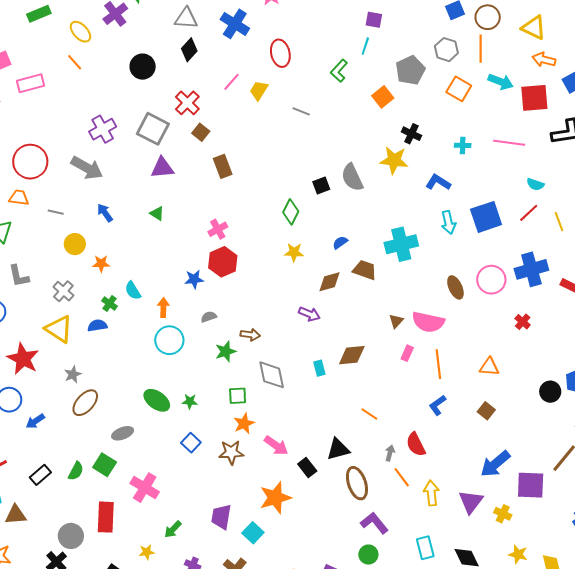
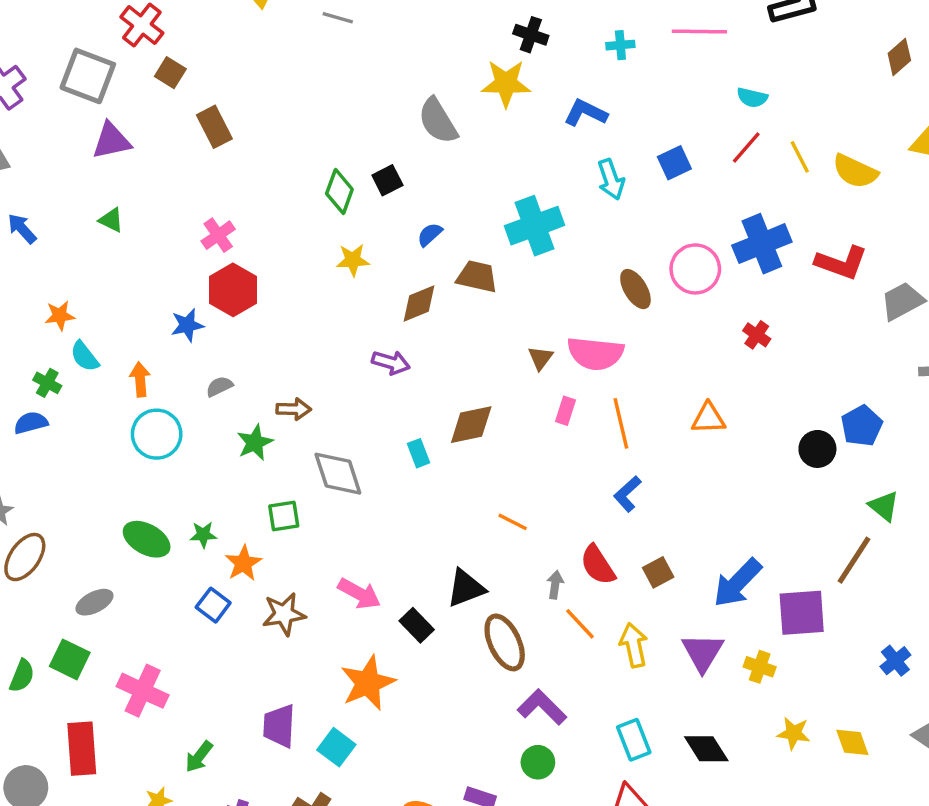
black square: (321, 186) -> (387, 180), moved
blue square: (486, 217) -> (674, 163), size x0.6
orange star: (101, 264) -> (60, 316), moved
brown square: (486, 411) -> (658, 572), moved, turned 30
orange star: (244, 423) -> (243, 563), moved

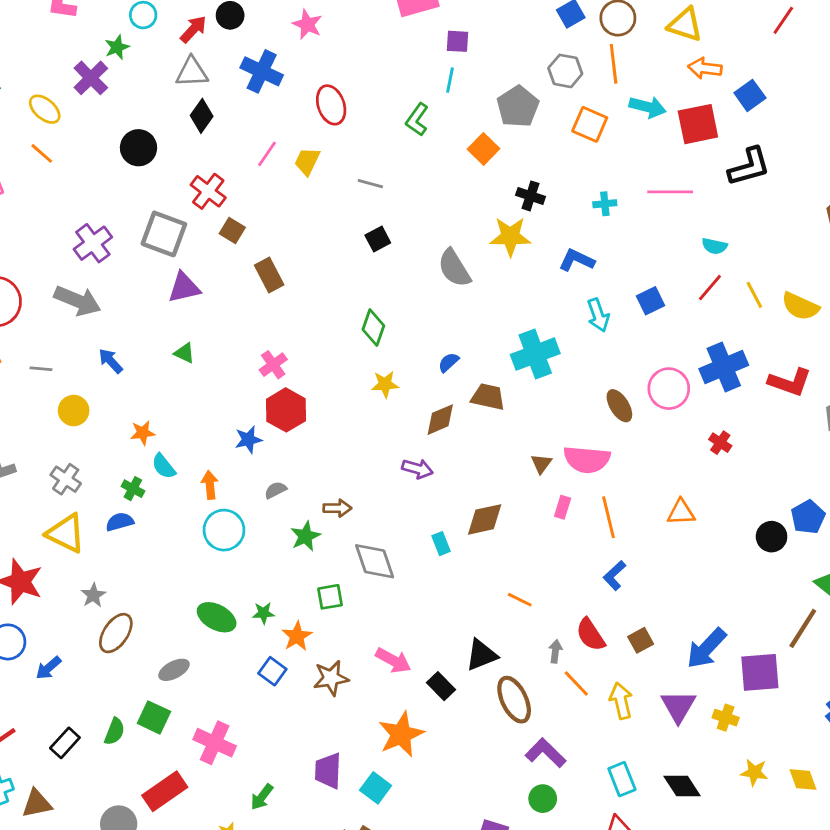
black square: (387, 180) -> (378, 239), moved
red rectangle: (82, 749) -> (165, 791), turned 60

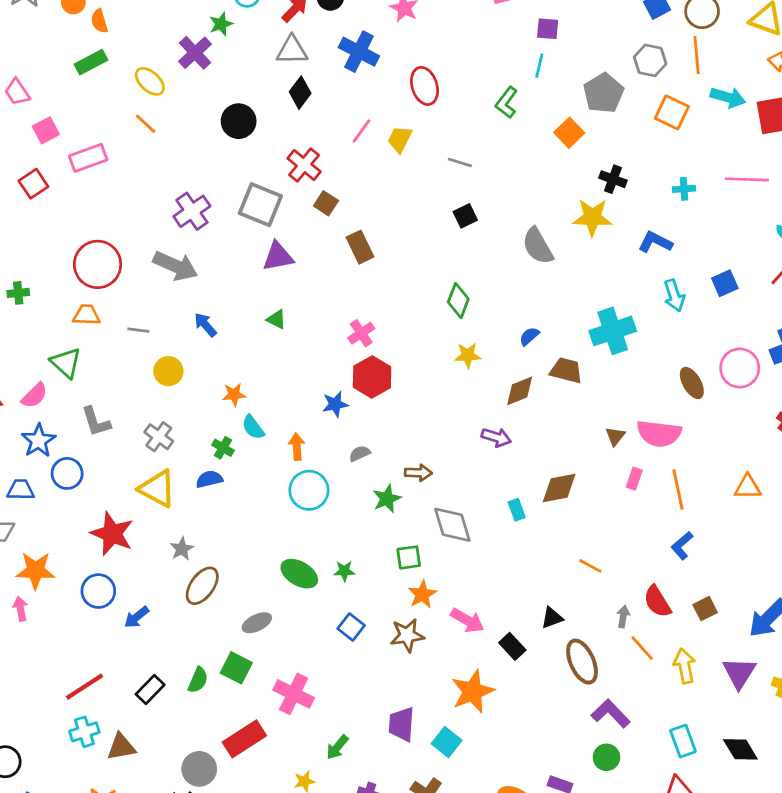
orange star: (297, 636) -> (422, 594), moved
black triangle: (481, 655) -> (552, 618), size x0.7

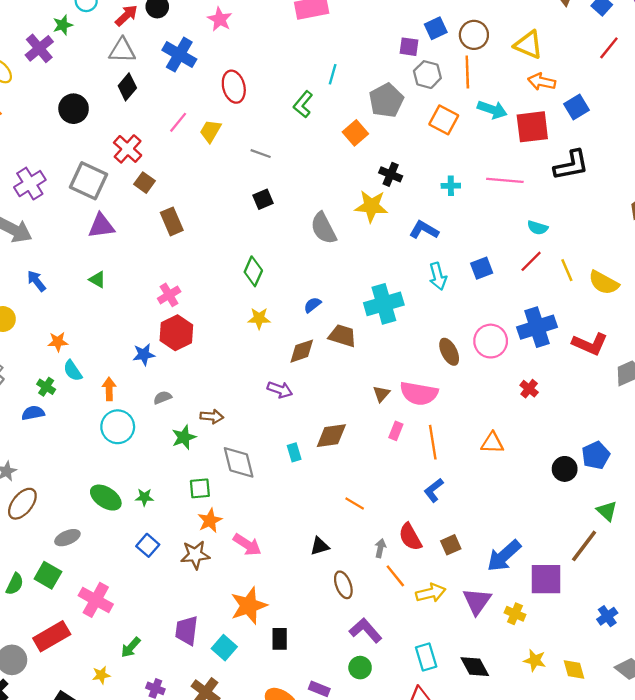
purple square: (548, 29) -> (409, 47), moved
black rectangle: (512, 646) -> (280, 639), moved, turned 40
brown ellipse: (582, 662) -> (343, 585), size x0.7
yellow arrow: (685, 666) -> (431, 593), turned 84

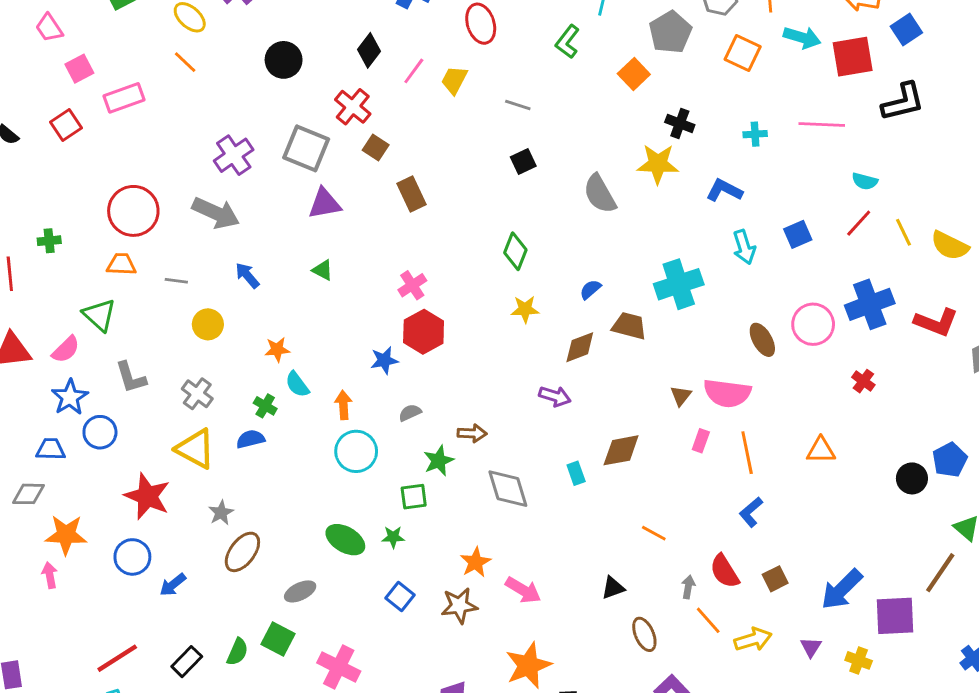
black diamond: (127, 87) -> (369, 50), moved
green square: (200, 488) -> (414, 497), moved
purple triangle: (477, 601) -> (811, 647), size x0.6

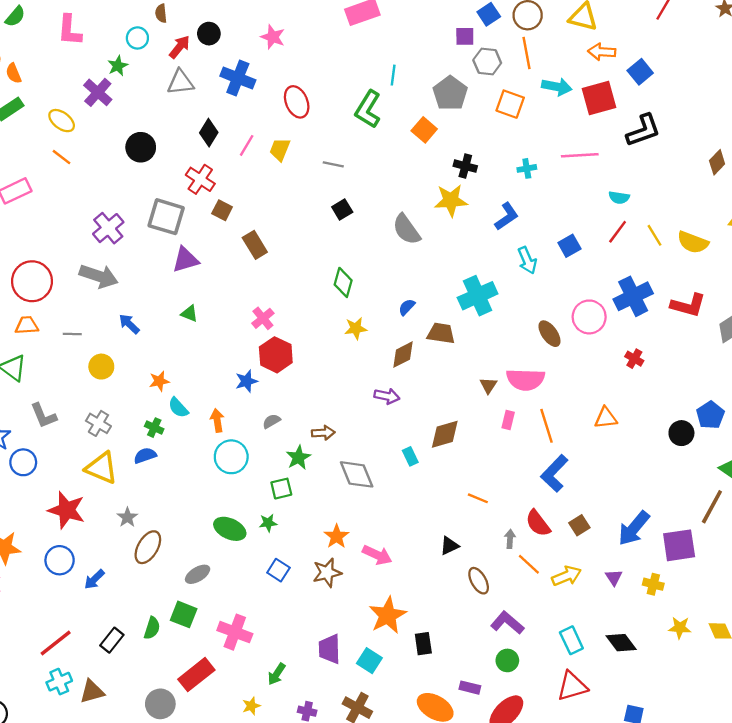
green L-shape: (567, 42) -> (368, 109), size x1.4
blue L-shape: (724, 190) -> (507, 216), turned 124
blue L-shape: (751, 512) -> (554, 473), size x1.5

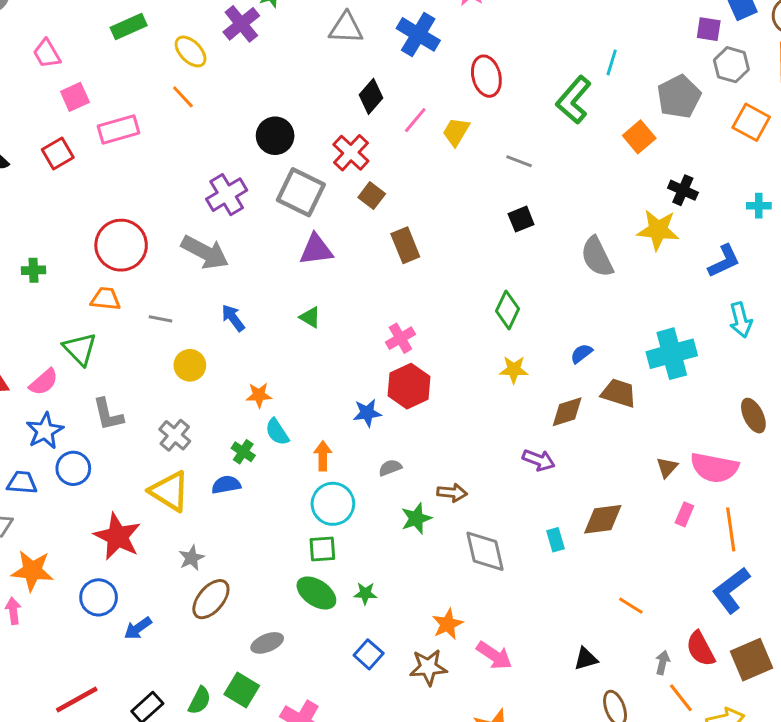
black circle: (141, 147) -> (275, 136), moved
green square: (281, 489) -> (322, 549), moved
brown square: (579, 525) -> (752, 660), size x1.6

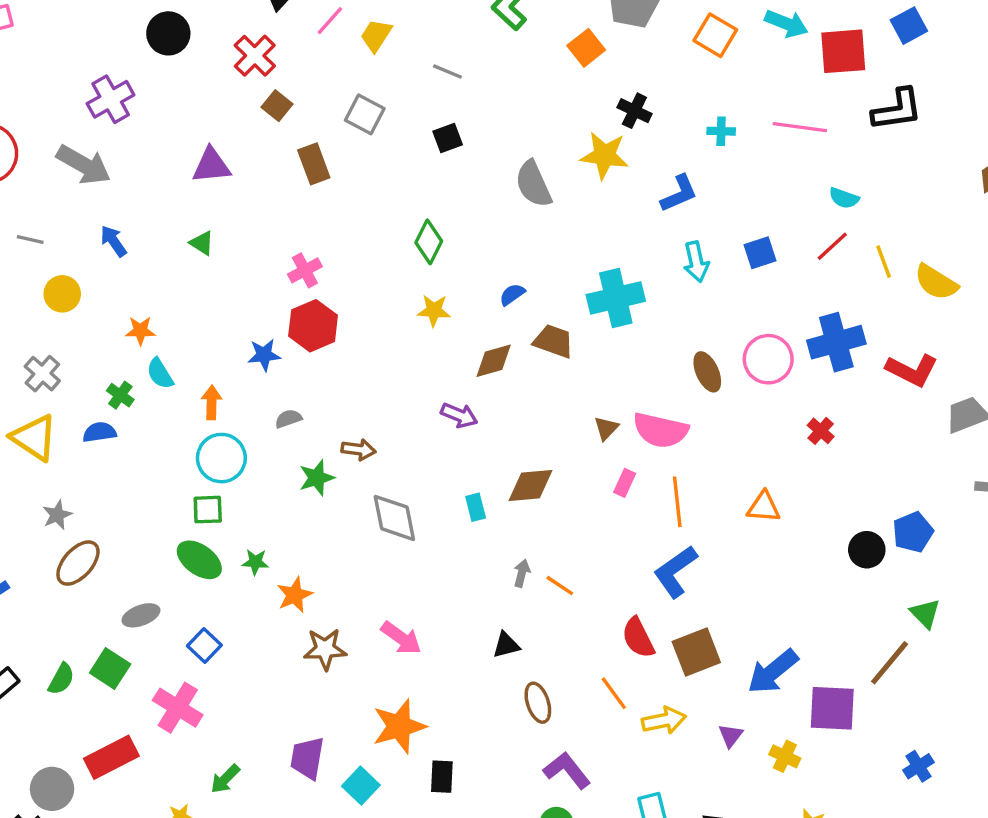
gray square: (301, 192) -> (365, 114), moved, size x0.7
orange star: (448, 624) -> (295, 595), moved
blue square: (369, 654) -> (204, 646), moved
gray arrow: (663, 662) -> (522, 573), moved

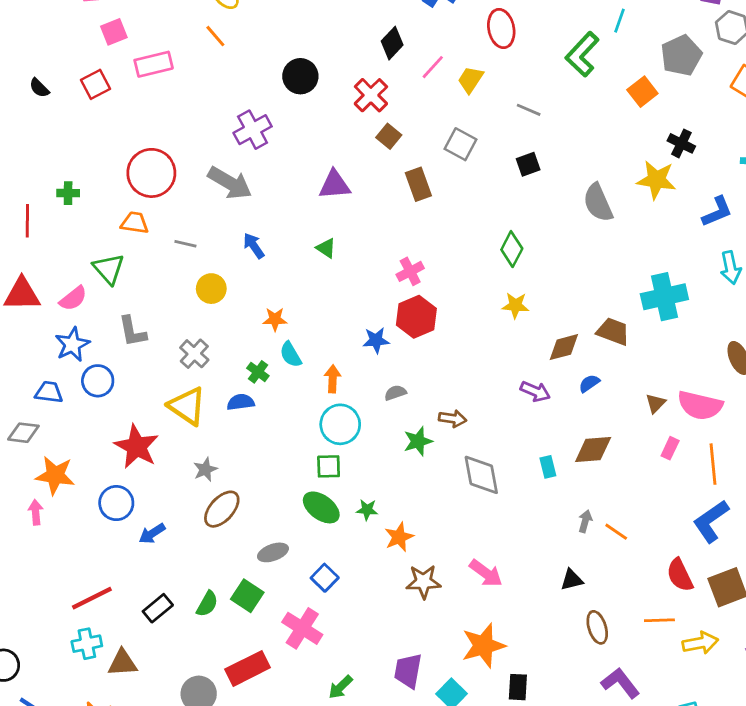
blue semicircle: (512, 294) -> (589, 383), moved
orange line: (614, 693) -> (659, 620), turned -56

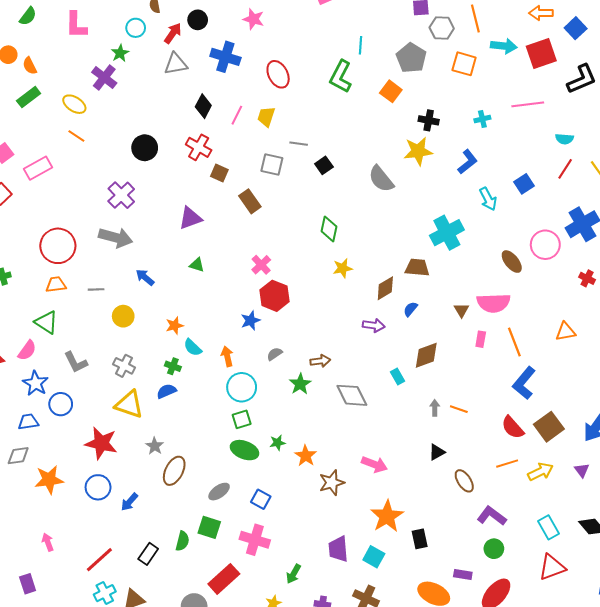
gray line: (529, 110) -> (299, 144), moved
pink arrow: (36, 512) -> (48, 542), moved

